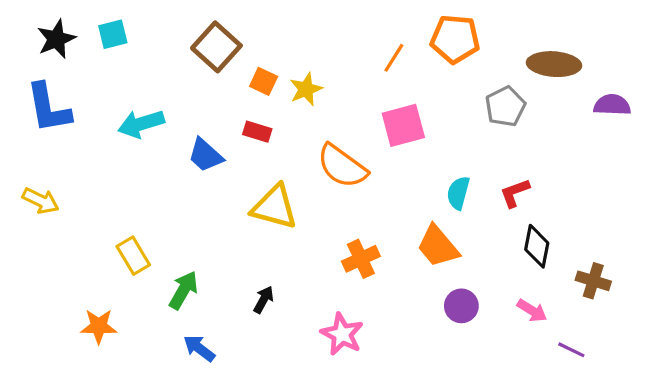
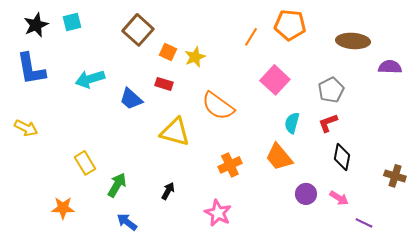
gray pentagon: (505, 106) -> (331, 90), moved
pink square: (403, 125) -> (275, 80), moved, turned -32
brown cross: (593, 281) -> (395, 176), moved
purple circle: (461, 306) -> (306, 194), moved

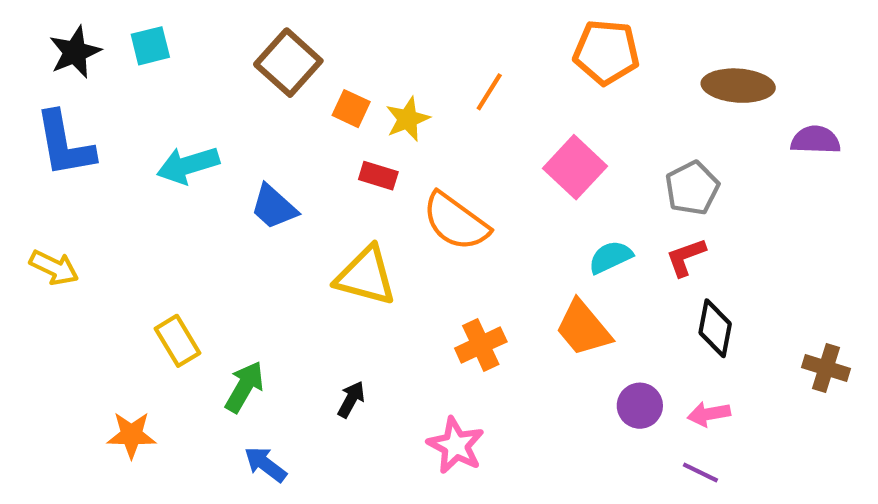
orange line: (251, 37) -> (489, 92), moved
red rectangle: (164, 84) -> (378, 176), moved
cyan semicircle: (292, 123) -> (611, 257), turned 50
pink arrow: (339, 198) -> (709, 414), turned 138
purple line: (364, 223) -> (700, 473), moved

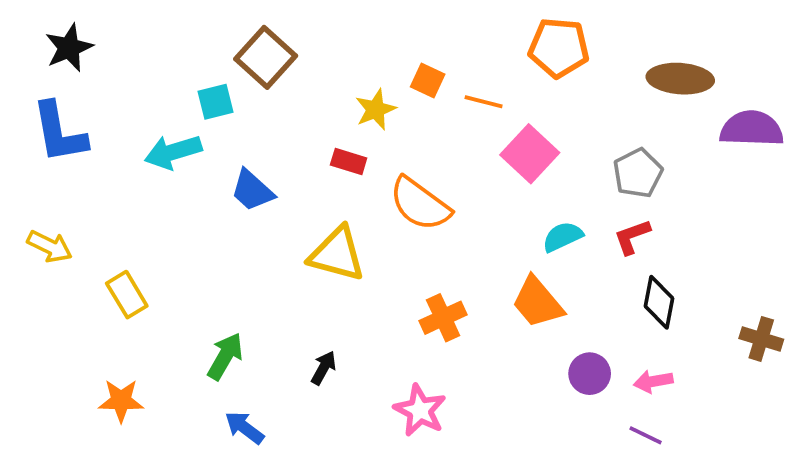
cyan square: (150, 46) -> (215, 102), moved
orange line: (489, 92) -> (484, 102), moved, turned 72
orange square: (351, 109) -> (428, 81), moved
purple semicircle: (816, 140) -> (752, 129), size x1.4
yellow rectangle: (177, 341) -> (127, 295), moved

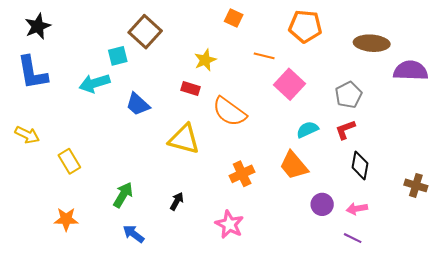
orange square: (428, 81) -> (234, 18), moved

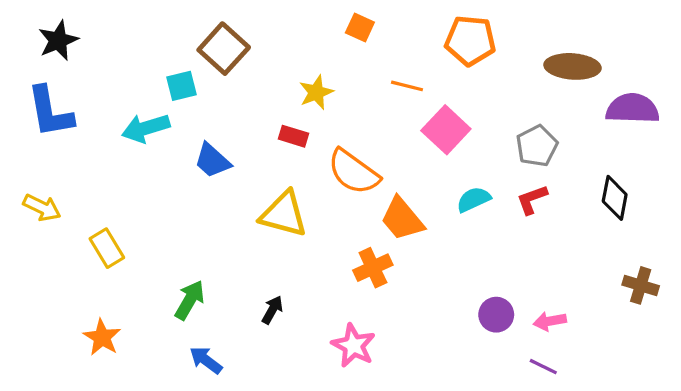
orange trapezoid: (294, 165) -> (402, 219), moved
black diamond: (360, 165) -> (615, 198), moved
orange star: (66, 219) -> (102, 337), turned 30

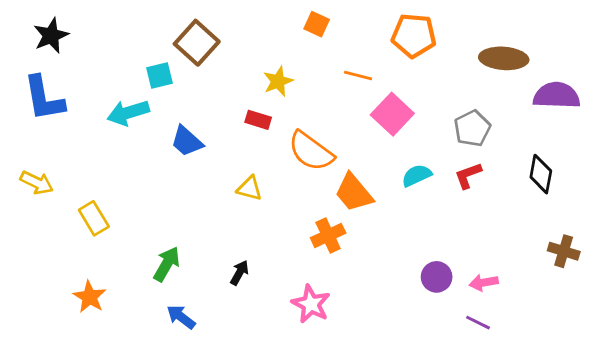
yellow triangle: (284, 214) -> (250, 188), size x0.6

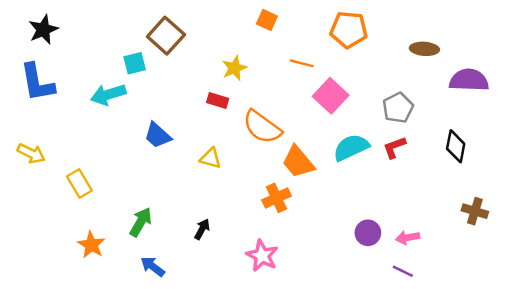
brown ellipse: (504, 58) -> (424, 49), size x0.7
blue trapezoid: (187, 141) -> (158, 135), moved
cyan semicircle: (417, 175) -> (351, 147), size x1.4
orange star: (90, 297) -> (91, 245), moved

